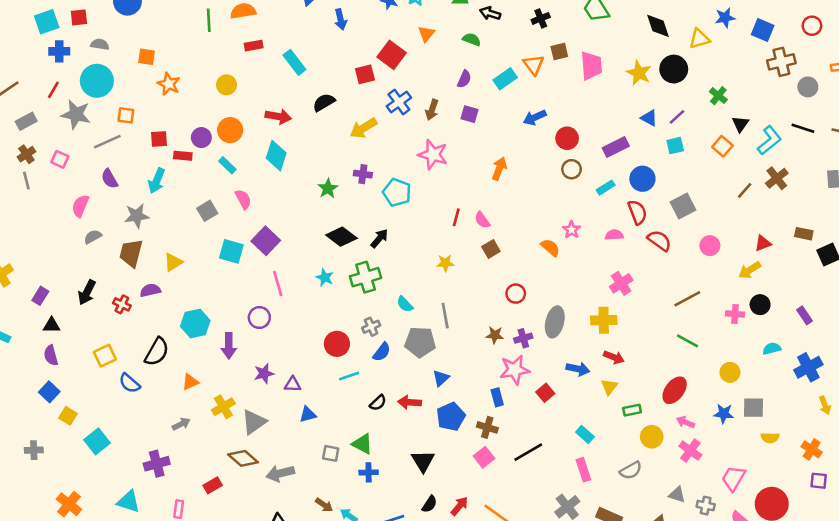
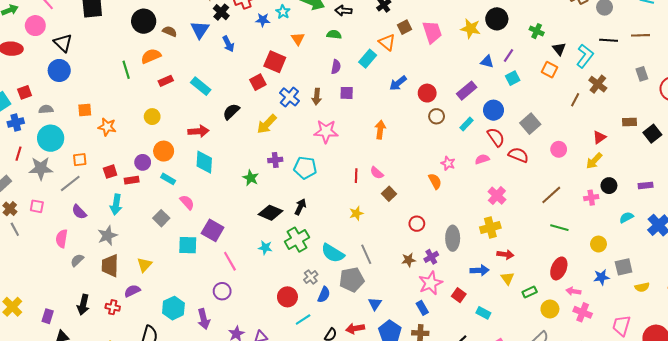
orange semicircle: (550, 248) -> (435, 181), turned 35
cyan semicircle: (405, 304) -> (333, 253), size x1.6
purple rectangle: (804, 315) -> (646, 185), turned -48
cyan rectangle: (585, 434) -> (483, 313), moved

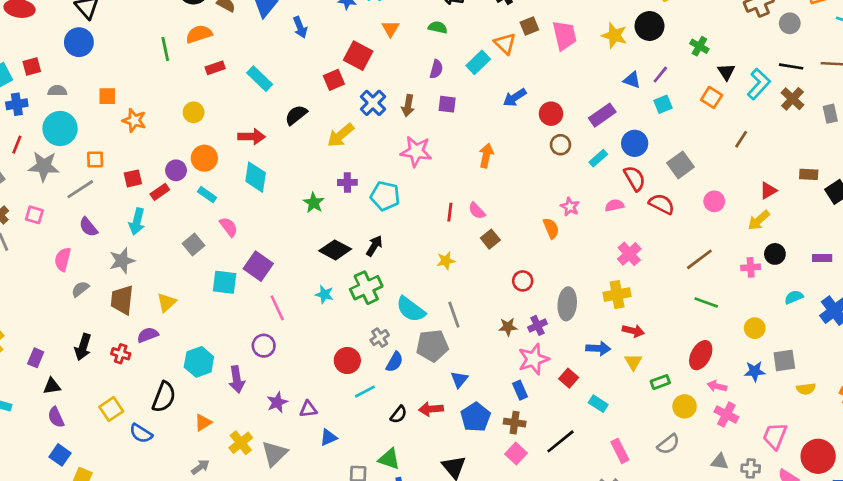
brown cross: (598, 84) -> (792, 99), moved
red rectangle: (132, 180) -> (160, 192), turned -32

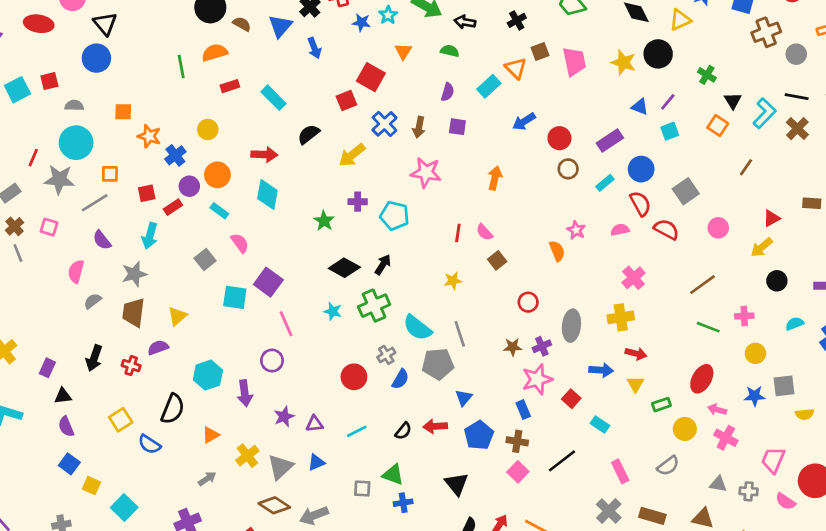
blue cross: (17, 104) -> (175, 155), moved, turned -30
pink cross: (751, 267) -> (744, 316), moved
cyan line: (365, 392) -> (357, 431), moved
blue triangle: (328, 437) -> (316, 462), moved

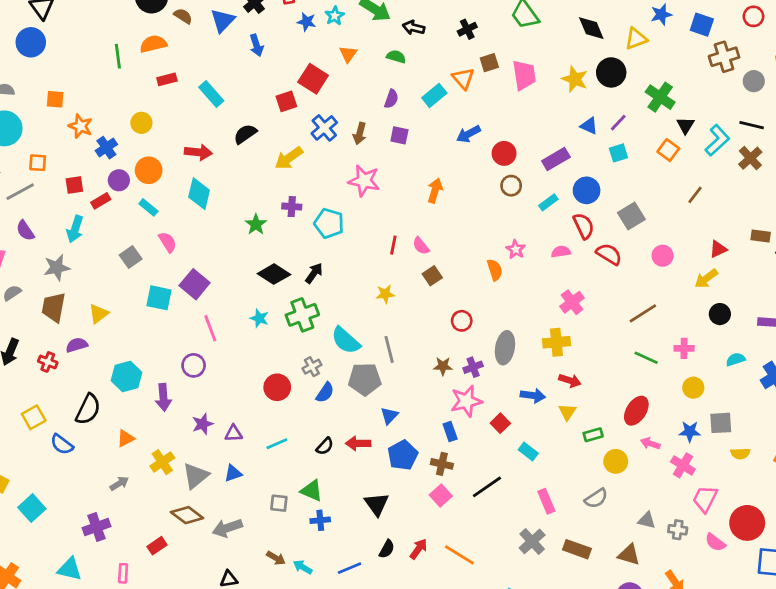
green cross: (707, 75) -> (660, 97), size x1.5
pink cross: (726, 438) -> (683, 465), moved

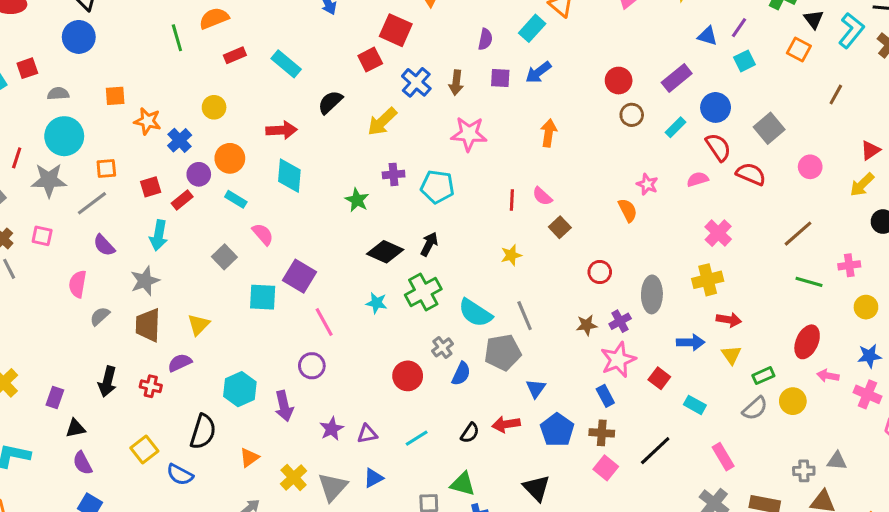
blue arrow: (468, 134) -> (538, 72), moved
gray semicircle: (596, 498) -> (755, 408), moved
gray cross: (678, 530) -> (804, 471), moved

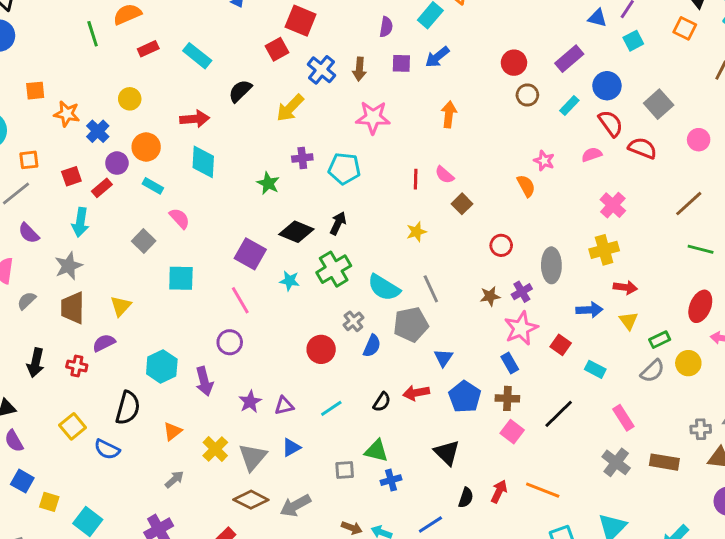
purple square: (299, 276) -> (250, 254), moved

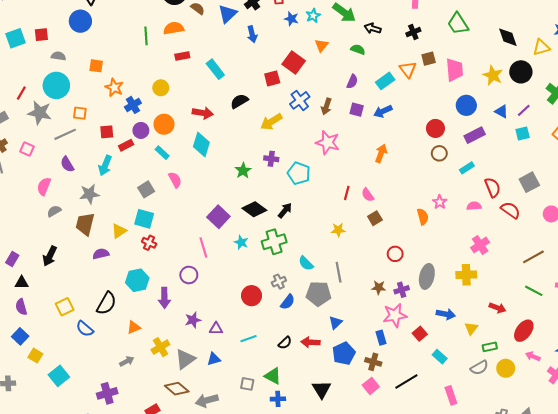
blue circle: (607, 86) -> (466, 105), moved
cyan square: (181, 278) -> (144, 219), moved
red arrow: (625, 287) -> (497, 308), moved
cyan semicircle: (384, 288) -> (306, 263), size x0.7
red cross: (77, 366) -> (149, 243), moved

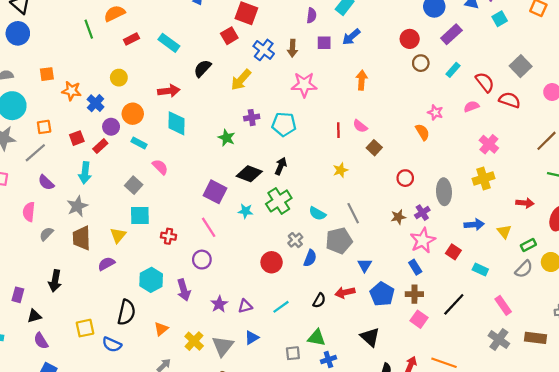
red cross: (149, 243) -> (169, 236), moved
yellow square: (65, 307) -> (85, 328), turned 30

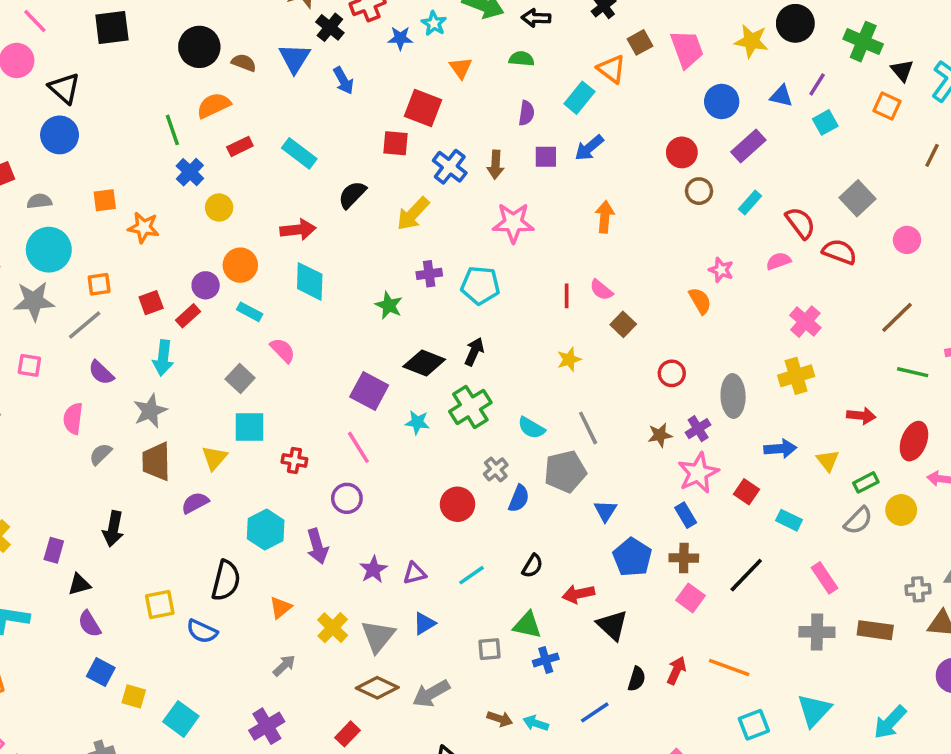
red square: (229, 36) -> (395, 143), turned 35
blue cross: (96, 103) -> (190, 172), moved
red arrow: (345, 292) -> (578, 594), moved
gray cross: (499, 340) -> (817, 632), turned -35

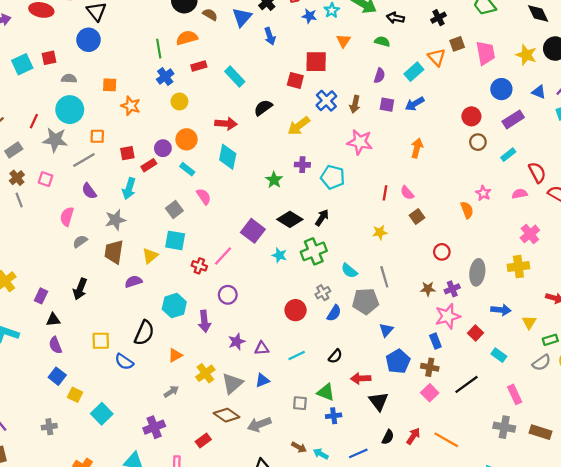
red square: (423, 108) -> (316, 62), turned -30
pink line: (358, 447) -> (223, 256), moved, turned 65

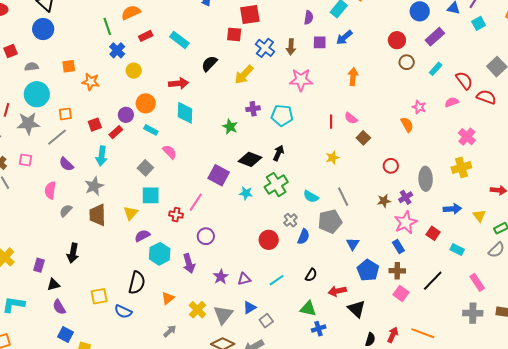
purple semicircle: (133, 282) -> (142, 236), moved
gray square: (300, 403) -> (266, 321), moved, turned -32

